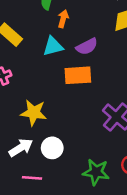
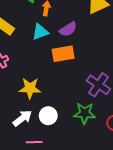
green star: (96, 172) -> (85, 113), moved

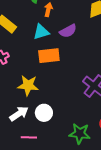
orange rectangle: (63, 54) -> (49, 56), moved
green star: (85, 113) -> (80, 134), moved

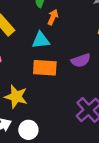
purple semicircle: (68, 31) -> (81, 60), moved

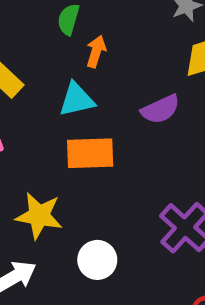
purple semicircle: (81, 60) -> (160, 109), moved
white circle: (28, 130) -> (97, 260), moved

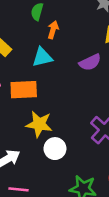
orange rectangle: (90, 153) -> (24, 90), moved
yellow star: (39, 216) -> (39, 124), moved

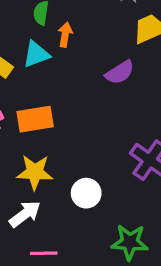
cyan triangle: (42, 57) -> (36, 54), moved
yellow star: (39, 124) -> (35, 172), moved

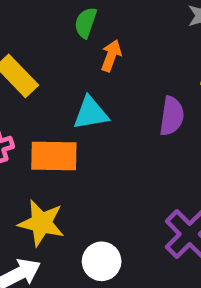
cyan triangle: (36, 54) -> (91, 113), moved
purple semicircle: (120, 72) -> (172, 116), turned -60

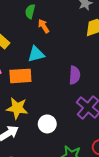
orange arrow: (111, 56) -> (44, 26), turned -48
purple semicircle: (172, 116) -> (75, 75), moved

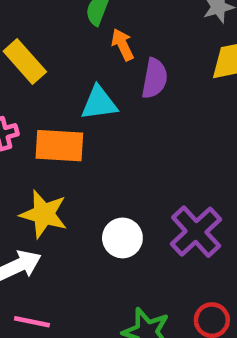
purple semicircle: (75, 75) -> (155, 78), moved
white circle: (47, 124) -> (122, 238), moved

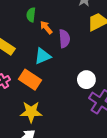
orange rectangle: (59, 146) -> (30, 80), turned 45
white circle: (122, 238) -> (86, 80), moved

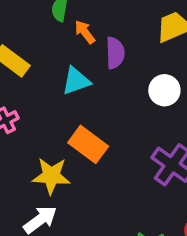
orange rectangle: (30, 80) -> (88, 144), moved
white circle: (86, 80) -> (164, 90), moved

